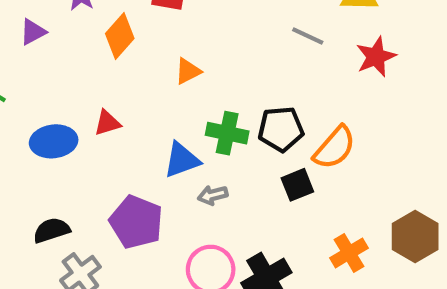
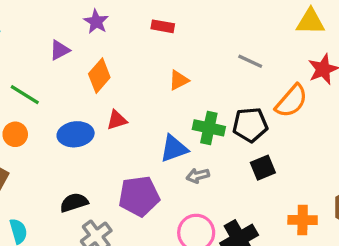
orange diamond: (120, 36) -> (99, 76), moved
gray line: (308, 36) -> (250, 61), moved
orange semicircle: (335, 148) -> (291, 101), moved
purple pentagon: (136, 222) -> (139, 196), turned -30
orange cross: (349, 253) -> (303, 220), turned 32

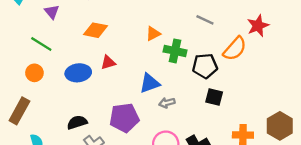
purple triangle: (60, 50) -> (52, 12), moved, turned -42
orange diamond: (99, 76) -> (95, 30), turned 60
green cross: (209, 128) -> (175, 51), moved
black square: (263, 168) -> (214, 97), turned 36

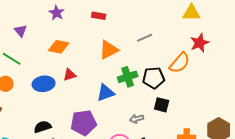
gray line: (205, 20) -> (145, 38), moved, turned -49
orange triangle: (153, 34) -> (109, 50), size x1.5
green cross: (175, 51) -> (128, 77), moved, turned -30
gray arrow: (167, 103) -> (137, 119), moved

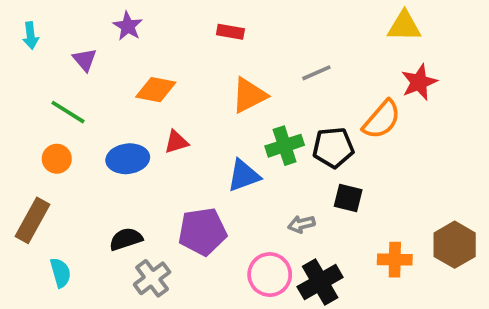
purple star: (57, 13) -> (128, 26), moved

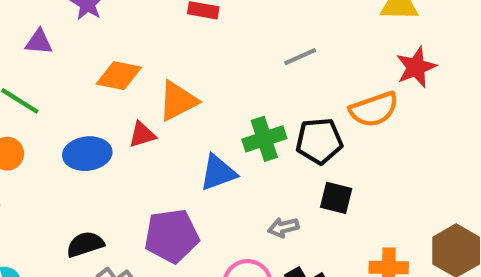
purple triangle: (85, 60) -> (39, 42), turned -45
orange triangle: (249, 95) -> (178, 101), moved
orange semicircle: (382, 120) -> (374, 109), turned 30

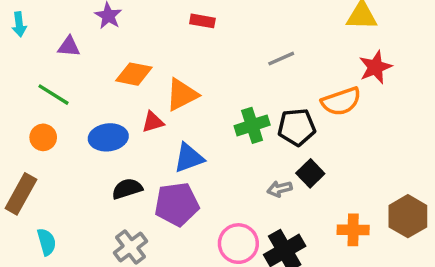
blue triangle: (218, 173) -> (189, 158), moved
black square: (336, 198) -> (310, 173), turned 32
gray arrow: (283, 227) -> (279, 189), moved
black semicircle: (85, 244) -> (127, 189), moved

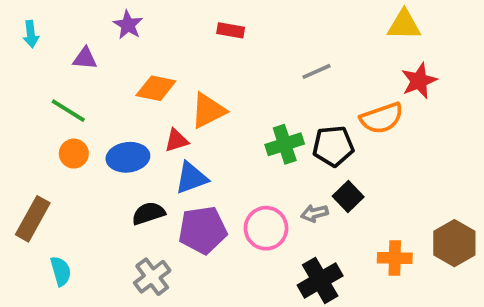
orange circle: (43, 137) -> (74, 154), moved
blue triangle: (189, 158) -> (191, 178), moved
pink circle: (238, 244) -> (266, 228), moved

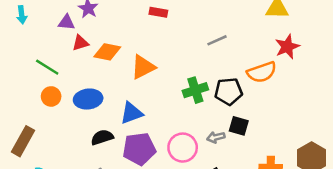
purple triangle: (85, 58) -> (66, 22), moved
red triangle: (176, 140) -> (80, 43), moved
black square: (348, 196) -> (239, 126), turned -30

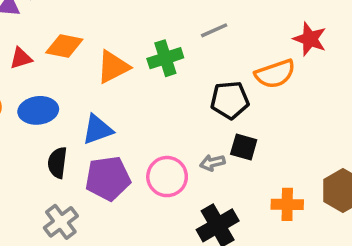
red triangle: (80, 43) -> (21, 58), moved
red star: (287, 47) -> (310, 39), turned -30
green cross: (195, 90) -> (165, 58), moved
black semicircle: (102, 137) -> (57, 163), turned -65

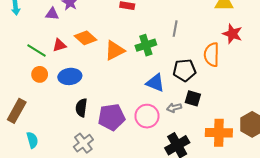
gray line: (214, 30) -> (175, 29), turned -56
orange diamond: (64, 46) -> (85, 38), turned 30
orange semicircle: (275, 74) -> (212, 55), turned 110
blue triangle: (97, 130) -> (155, 83), moved, turned 42
orange cross: (287, 204) -> (219, 133), size x1.4

